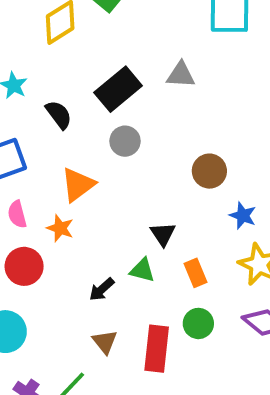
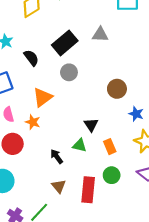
black arrow: (102, 289) -> (57, 156), turned 96

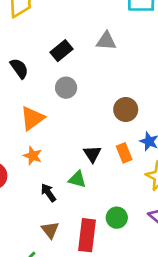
black rectangle: (65, 43) -> (62, 51), size x0.7
orange star: (33, 122) -> (33, 156), moved
orange rectangle: (110, 147) -> (124, 153), moved

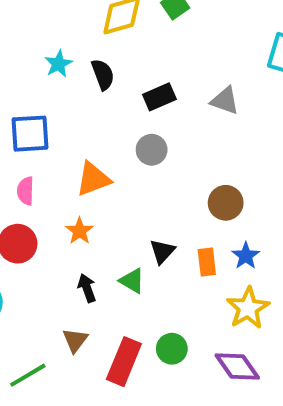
black semicircle: (19, 68) -> (103, 74), moved

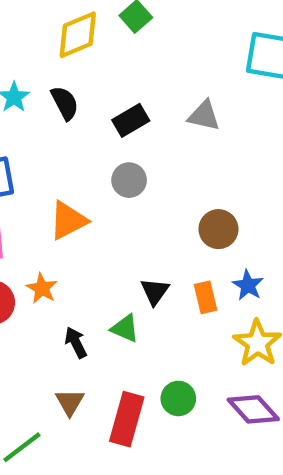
orange star: (79, 231) -> (42, 288), moved

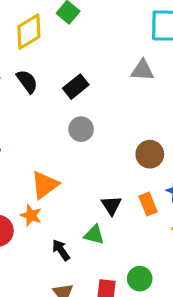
gray triangle: (204, 116) -> (143, 70), moved
orange triangle: (68, 220) -> (45, 185), moved

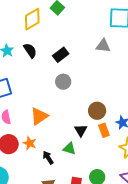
brown circle: (150, 154) -> (97, 111), moved
orange star: (31, 215) -> (30, 143), moved

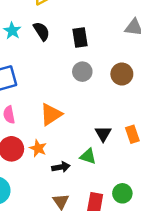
black rectangle: (61, 55) -> (80, 37), turned -63
brown circle: (97, 111) -> (122, 74), moved
black arrow: (48, 158) -> (61, 167), turned 112

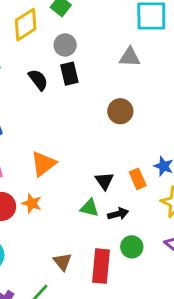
black semicircle: (41, 31) -> (38, 80), moved
gray circle: (82, 72) -> (65, 45), moved
black arrow: (61, 167) -> (118, 214), moved

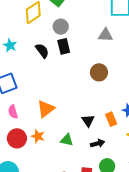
green triangle: (89, 208) -> (67, 140), moved

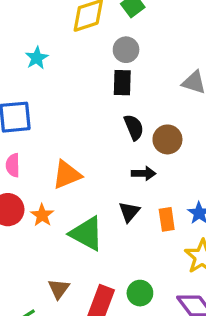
black semicircle: (42, 51) -> (134, 127), moved
green triangle: (67, 140) -> (87, 234), size x1.6
black arrow: (98, 143) -> (144, 173), moved

